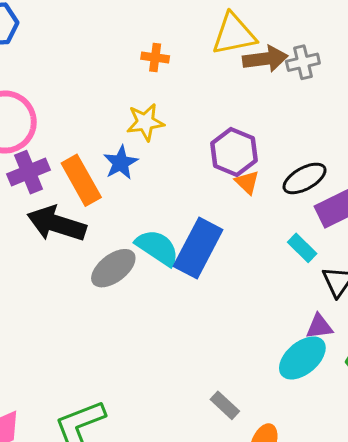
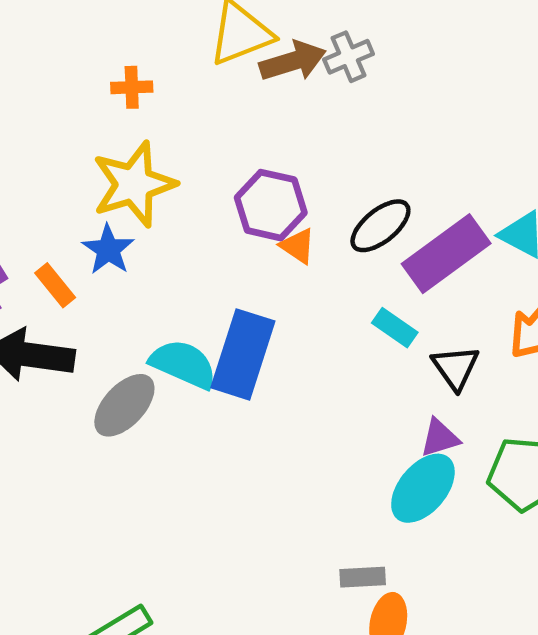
yellow star: (145, 122) -> (134, 184), size x1.5
orange rectangle: (81, 180) -> (55, 285), size x0.6
gray rectangle: (225, 405) -> (363, 577), moved, turned -36

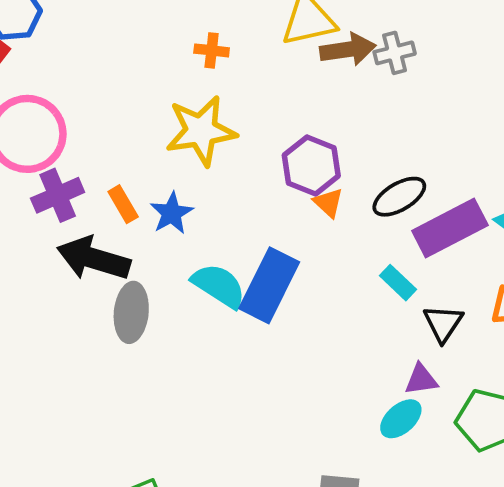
blue star: (108, 250) -> (172, 213), moved
gray ellipse: (124, 405) -> (131, 312), moved, turned -46
cyan ellipse: (423, 488) -> (401, 419), size x0.7

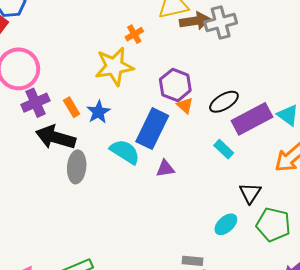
orange cross: (212, 50) -> (134, 34), moved, turned -36
gray cross: (395, 53) -> (221, 22), size x1.4
blue rectangle: (269, 285) -> (152, 129), moved
black triangle: (443, 323) -> (250, 193), moved
purple triangle: (421, 379) -> (165, 169), moved

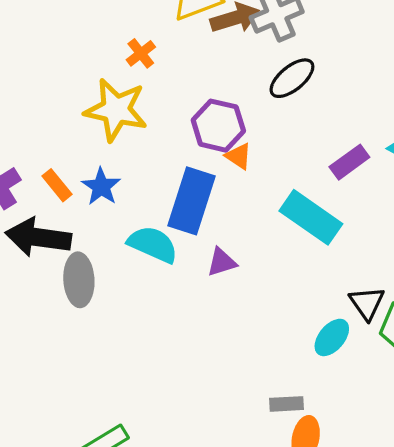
yellow star: (114, 66) -> (116, 110), turned 30
black ellipse: (224, 102) -> (292, 78), moved
purple rectangle: (252, 119) -> (349, 162), size x0.6
cyan rectangle: (224, 149) -> (311, 217), size x1.8
black triangle: (250, 193) -> (367, 303), moved

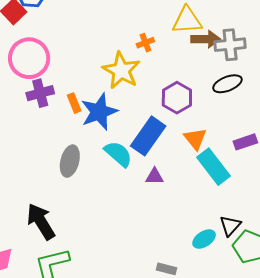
orange triangle: (238, 156) -> (195, 139), moved, size x1.4
blue star: (101, 187) -> (99, 112), size x1.6
black arrow: (38, 237) -> (41, 222), moved, turned 33

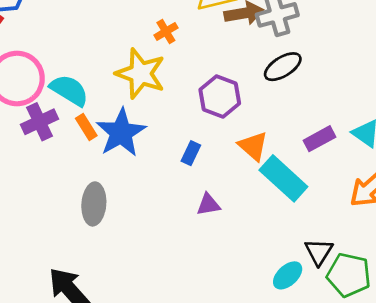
blue rectangle: (148, 136) -> (191, 153), size x0.5
cyan semicircle: (118, 154) -> (69, 90), moved

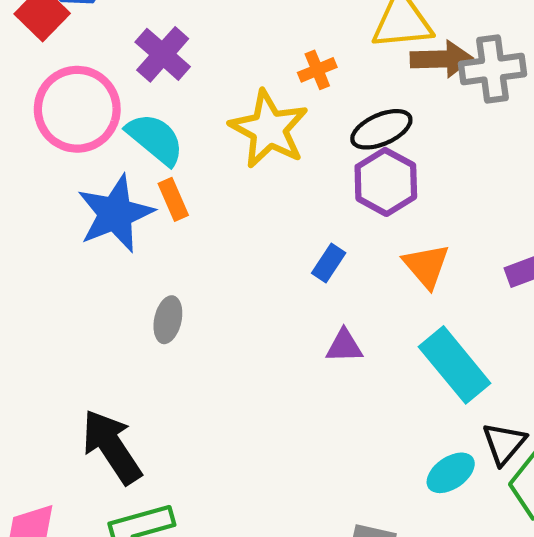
black ellipse: (283, 67) -> (381, 129), moved
purple cross: (40, 122) -> (163, 54), moved, turned -32
blue star: (121, 133) -> (115, 214), moved
cyan rectangle: (283, 178) -> (455, 365), moved
gray ellipse: (94, 204) -> (168, 320), size x0.7

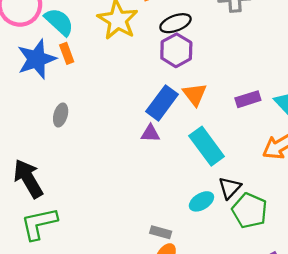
blue rectangle: (329, 263) -> (162, 103), moved, size x1.8

